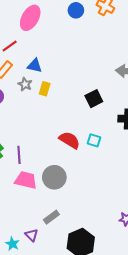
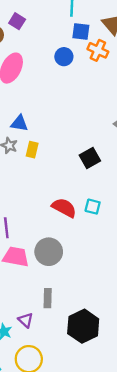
gray rectangle: (51, 217) -> (48, 298), turned -49

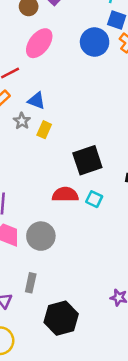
blue circle: (64, 57) -> (95, 42), size x1.5
black square: (90, 158) -> (87, 160), moved, size x1.4
red semicircle: (64, 208) -> (65, 195), turned -40

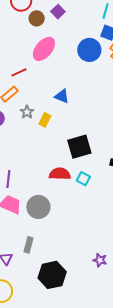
blue triangle: (36, 101) -> (62, 96), moved

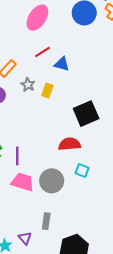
red line: (19, 72) -> (42, 52), moved
cyan square: (83, 179) -> (82, 170), moved

